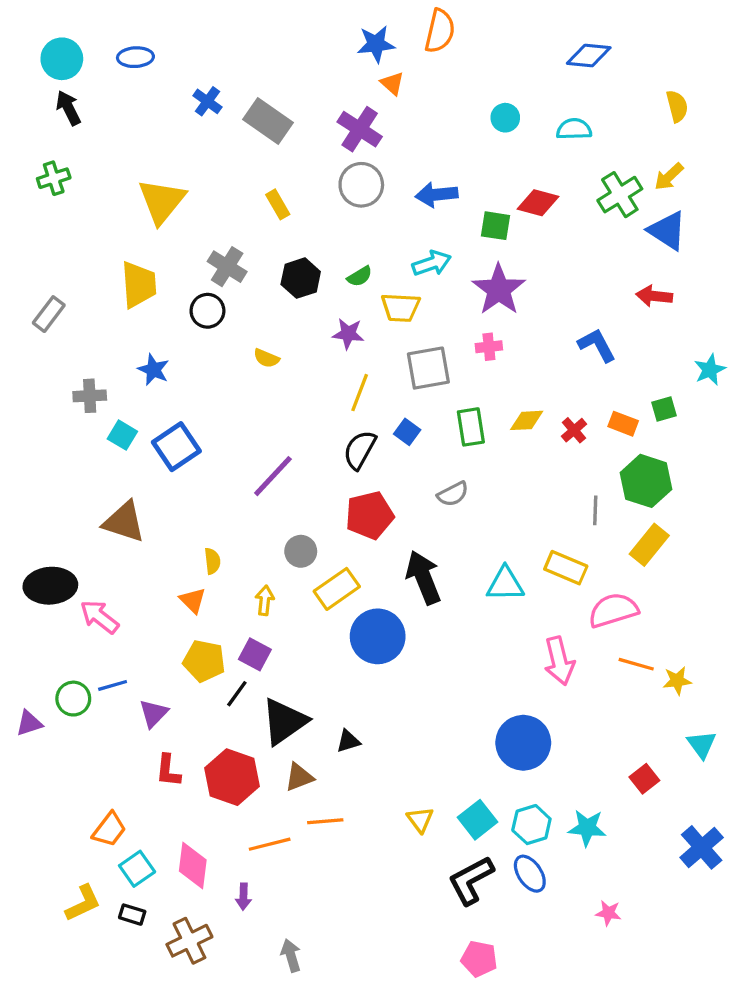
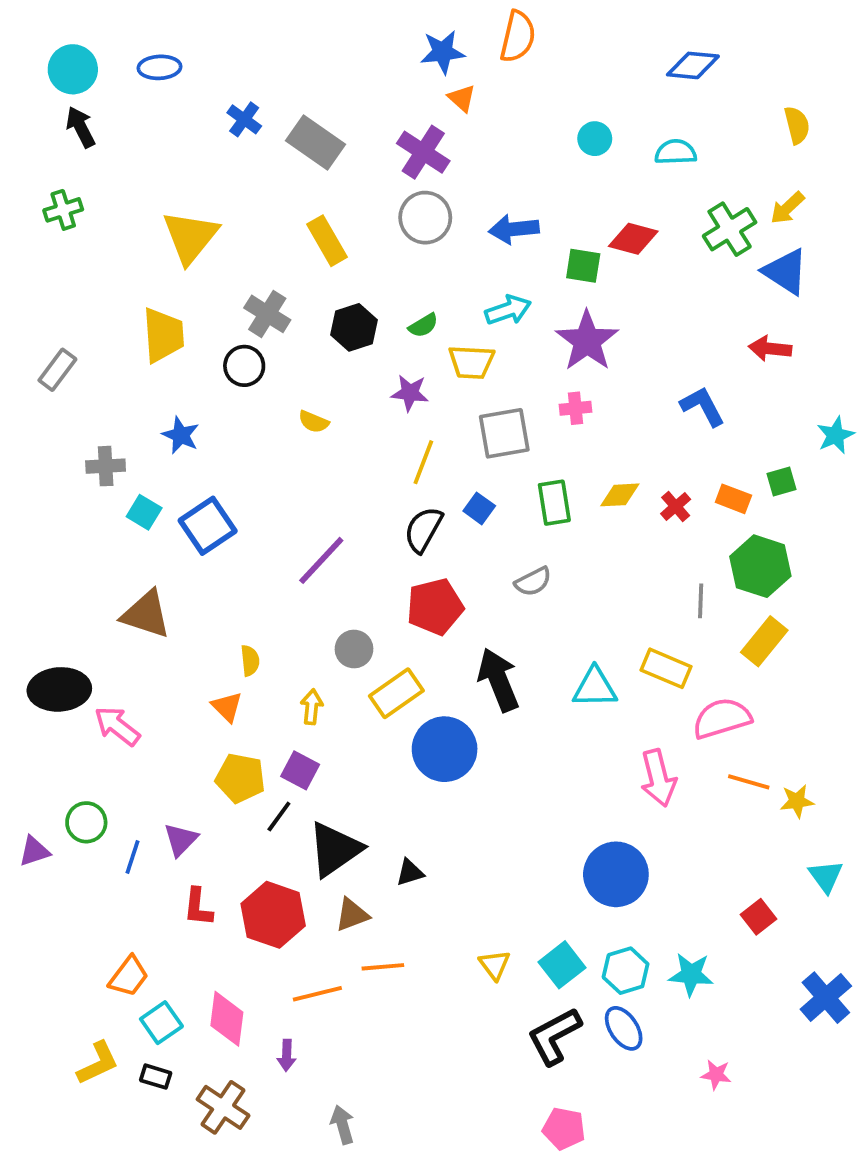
yellow rectangle: (278, 204) -> (327, 241), size x1.4
blue line: (113, 685) -> (133, 857), moved, turned -56
brown cross: (189, 941) -> (223, 1107), turned -30

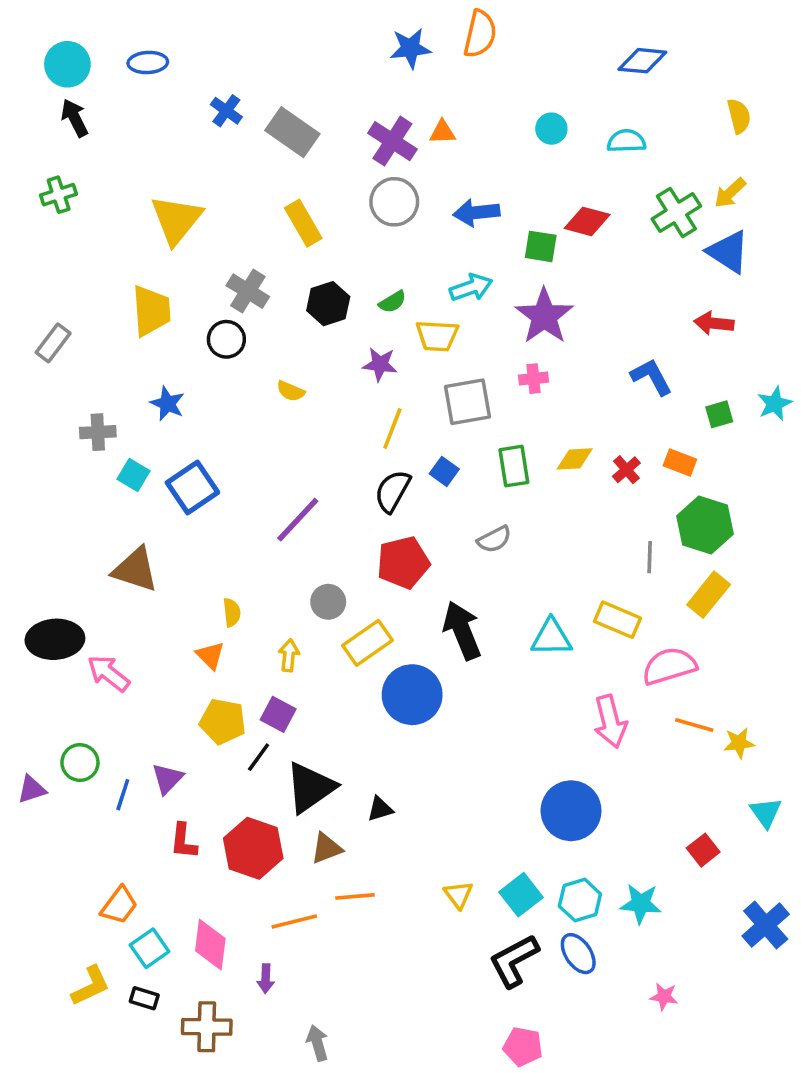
orange triangle: (462, 98) -> (442, 132), moved, turned -44
green square: (782, 481) -> (719, 414), moved
brown cross: (223, 1107) -> (207, 1027), turned -33

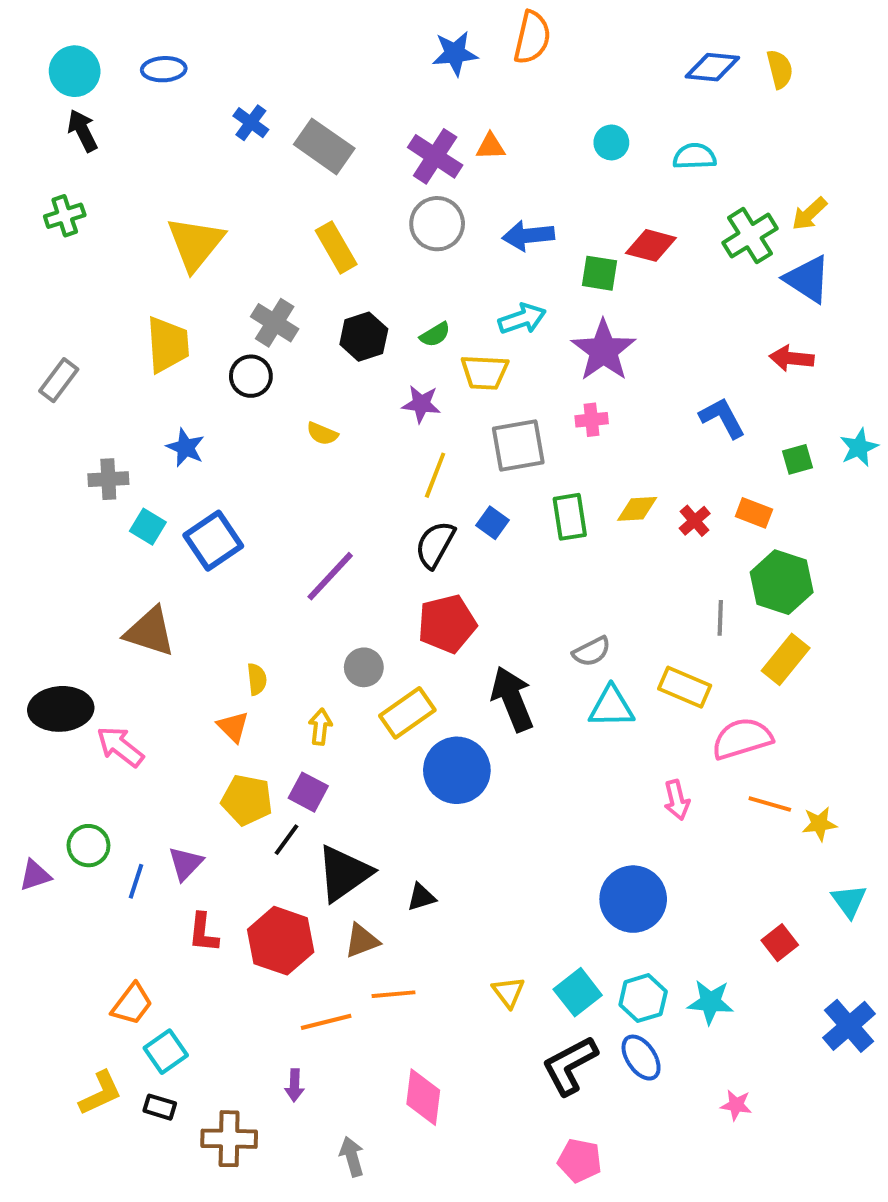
yellow semicircle: (739, 116) -> (780, 69), moved
gray semicircle: (494, 539) -> (592, 651), moved
pink arrow: (610, 721) -> (677, 800), size x0.7
pink diamond: (210, 945) -> (423, 1097), moved

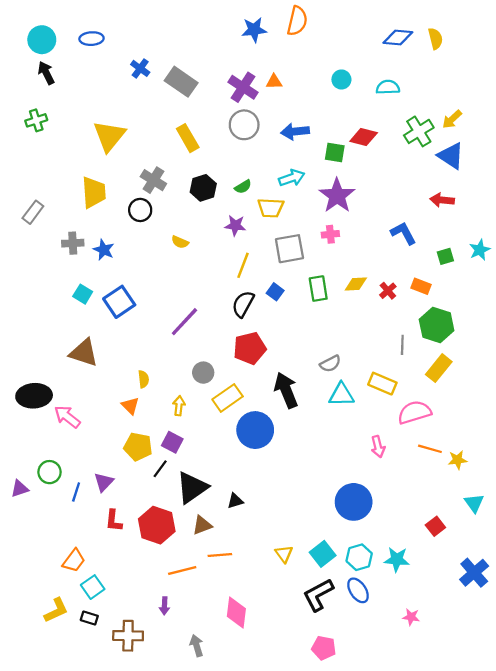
gray cross: (108, 479) -> (73, 243), moved

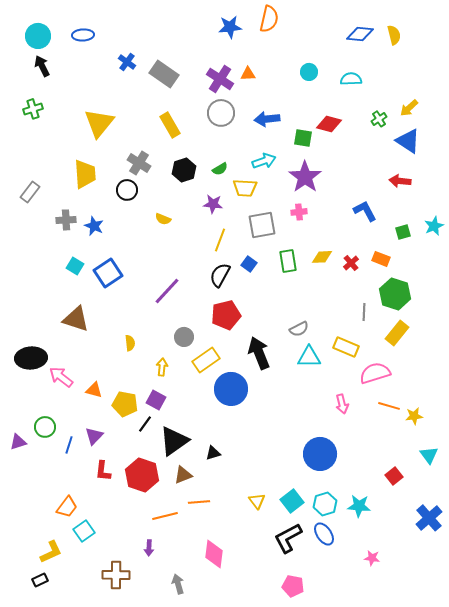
green cross: (419, 131) -> (379, 119), size x0.6
orange triangle: (130, 406) -> (94, 390), moved, turned -30
black rectangle: (89, 618) -> (40, 580), moved, turned -42

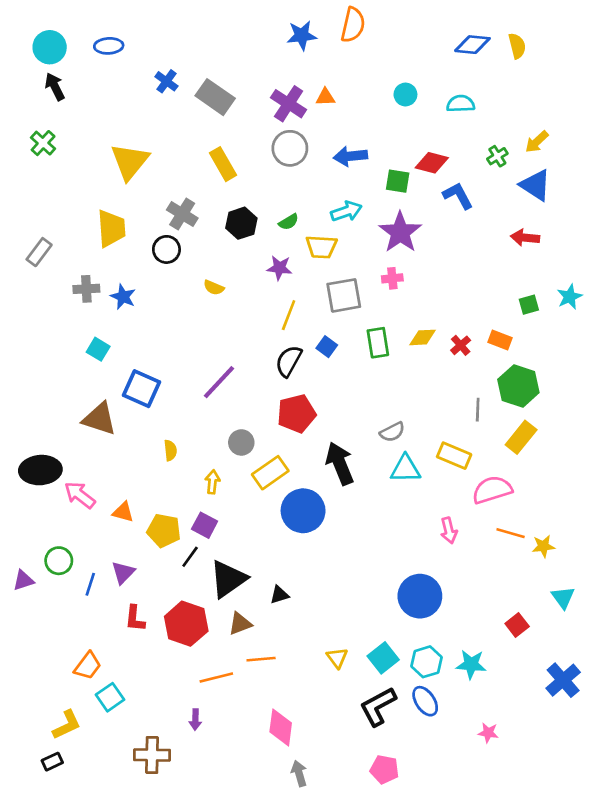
green cross: (33, 109) -> (43, 143), turned -30
blue L-shape: (365, 211) -> (458, 196), moved
blue square: (108, 273) -> (142, 389), moved, turned -32
gray arrow: (178, 584) -> (299, 773), moved

